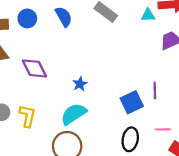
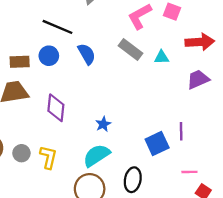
cyan triangle: (148, 15) -> (162, 57), moved
purple diamond: (34, 68) -> (56, 108), turned 32
black ellipse: (130, 139) -> (133, 180), moved

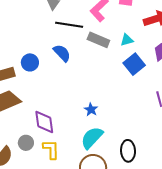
black line: (58, 27) -> (69, 25), moved
purple diamond: (56, 108) -> (44, 122), moved
blue square: (157, 143) -> (134, 64), moved
gray circle: (21, 153) -> (26, 143), moved

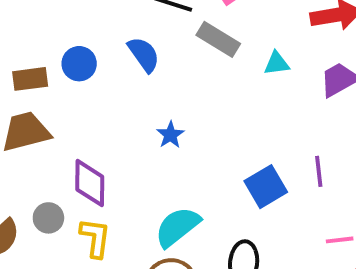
cyan triangle: (127, 40) -> (277, 63), moved
blue square: (134, 64) -> (266, 187), moved
blue star: (91, 110) -> (170, 135), moved

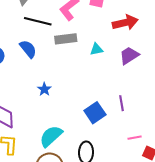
gray rectangle: (218, 39) -> (66, 39), turned -35

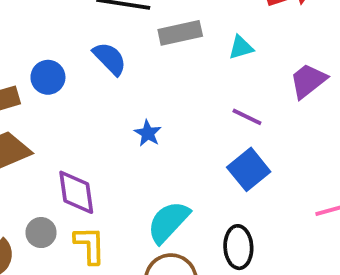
purple trapezoid: (129, 56) -> (308, 81), moved
purple line: (122, 103) -> (247, 117), moved, turned -49

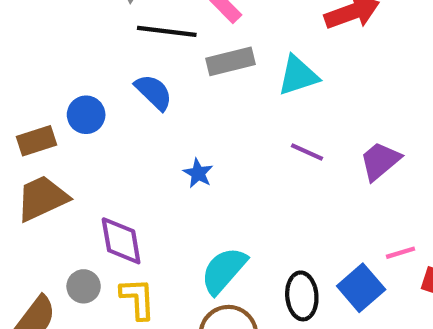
cyan triangle: (241, 48) -> (298, 76), size x1.5
purple trapezoid: (308, 81) -> (380, 161), moved
blue square: (249, 169) -> (361, 288), moved

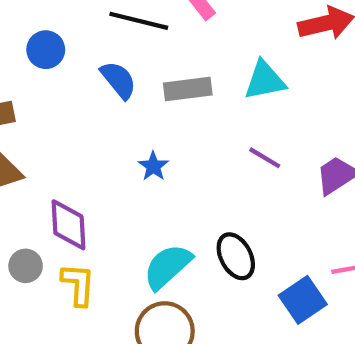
gray rectangle: (231, 61) -> (188, 89), moved
blue circle: (86, 115) -> (46, 50), moved
black ellipse: (302, 296) -> (236, 256), moved, turned -30

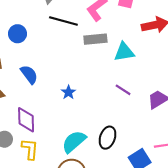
blue semicircle: (118, 80) -> (29, 74), moved
gray rectangle: (188, 89) -> (95, 39), moved
black ellipse: (236, 256) -> (107, 138), turned 45

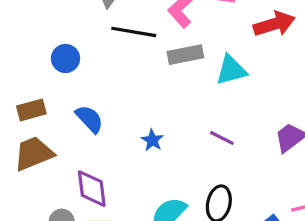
purple line: (123, 90) -> (222, 138), moved

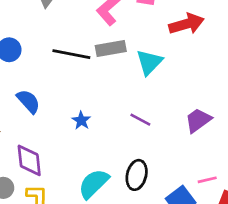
black line: (134, 32) -> (71, 54), moved
cyan triangle: (231, 70) -> (149, 62), turned -32

